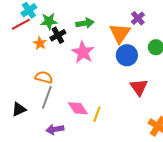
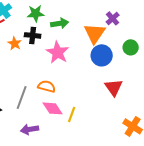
green star: (49, 21) -> (36, 13), moved
black cross: (58, 35) -> (33, 35), turned 35
orange semicircle: (44, 77) -> (47, 86), moved

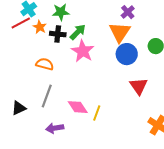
purple cross: (113, 18) -> (128, 12), moved
green arrow: (60, 23) -> (78, 32), moved, turned -36
orange star: (15, 43) -> (40, 27), moved
orange semicircle: (47, 86) -> (45, 64), moved

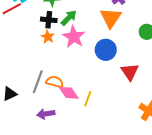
orange star: (40, 27) -> (48, 37), moved
blue circle: (127, 54) -> (106, 50), moved
orange semicircle: (45, 64) -> (55, 82), moved

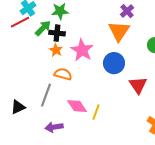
green arrow: (69, 18) -> (43, 28), moved
orange semicircle: (55, 82) -> (63, 74), moved

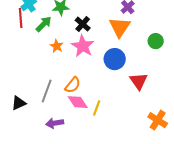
red line: (20, 22) -> (21, 18), turned -66
black cross: (57, 33) -> (83, 24), moved, turned 35
orange semicircle: (63, 74) -> (73, 85), moved, turned 114

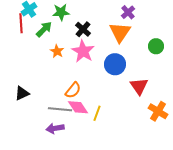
gray line: (47, 91) -> (60, 109), moved, turned 75
black triangle: (19, 103) -> (22, 93), moved
orange cross: (158, 120) -> (158, 111), moved

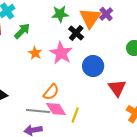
green star: (61, 12) -> (60, 14), moved
black cross: (83, 29) -> (76, 33), moved
orange triangle: (120, 32) -> (90, 18), moved

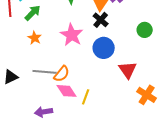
black cross: (76, 33) -> (101, 20), moved
orange star: (35, 53) -> (35, 38), moved
gray line: (38, 111) -> (45, 72), moved

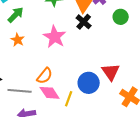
green circle: (145, 30) -> (121, 17), moved
blue circle: (104, 48) -> (89, 83), moved
gray line: (45, 72) -> (20, 91), moved

